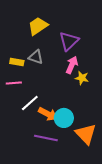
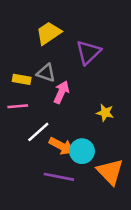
pink arrow: (72, 65) -> (61, 92), moved
yellow star: (82, 78) -> (105, 113), moved

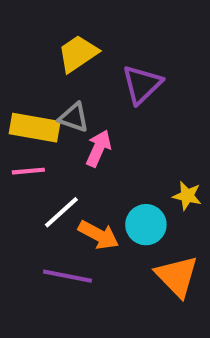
yellow rectangle: (22, 79) -> (35, 128), size x1.6
yellow star: (105, 113) -> (187, 196), moved
cyan circle: (82, 151) -> (146, 225), moved
purple line: (59, 177) -> (68, 276), moved

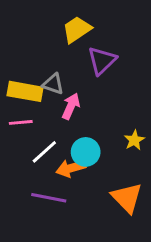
yellow trapezoid: (78, 53) -> (77, 29), moved
yellow star: (187, 196) -> (134, 140), turned 30
cyan circle: (146, 225) -> (86, 152), moved
orange arrow: (98, 235) -> (71, 168), turned 136

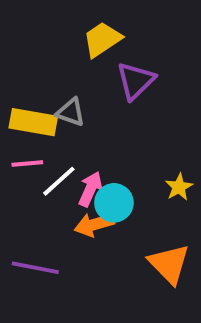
pink arrow: (71, 106) -> (90, 189), moved
white line: (44, 152) -> (59, 181), moved
purple line: (49, 198) -> (35, 268), moved

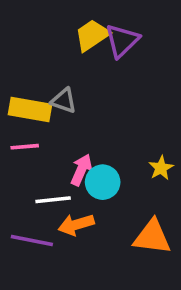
purple triangle: (136, 81) -> (122, 41), moved
white line: (59, 181) -> (53, 200), moved, turned 36
orange arrow: (94, 224) -> (76, 225), moved
orange triangle: (169, 264) -> (152, 237), turned -39

